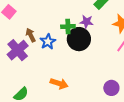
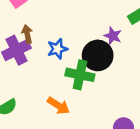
green cross: (68, 26) -> (80, 75), moved, size x1.5
brown arrow: (31, 35) -> (27, 34), moved

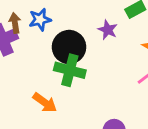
blue star: (57, 49) -> (40, 20), moved
black circle: (98, 55) -> (69, 47), moved

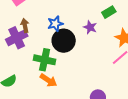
blue star: (40, 20) -> (55, 24), moved
green cross: (70, 70) -> (45, 60), moved

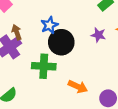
purple star: (90, 27) -> (98, 35), moved
orange arrow: (48, 80) -> (78, 87), moved

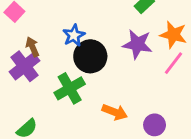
purple star: (98, 35) -> (137, 44), size x1.5
green cross: (44, 66) -> (70, 88), turned -30

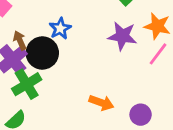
black circle: (90, 56) -> (42, 53), moved
green cross: (70, 88) -> (27, 84), moved

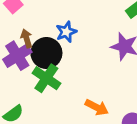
green cross: (27, 84) -> (46, 78), moved, turned -32

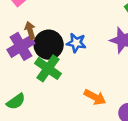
blue star: (66, 32) -> (76, 43), moved, turned 30

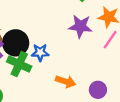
blue star: (76, 43) -> (40, 52), moved

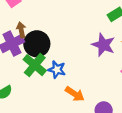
blue star: (40, 52) -> (57, 70), moved

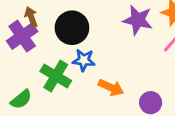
black circle: (37, 44) -> (72, 28), moved
green cross: (35, 65) -> (56, 76), moved

